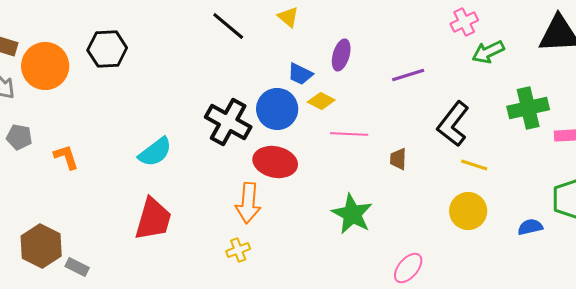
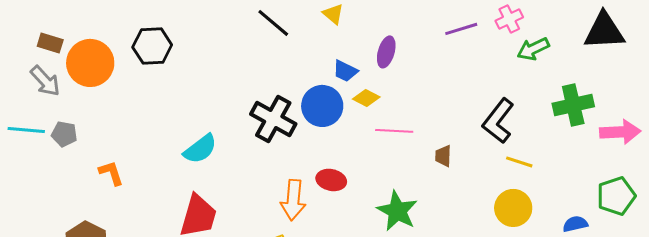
purple line: (408, 75) -> (461, 29), moved
orange L-shape: (66, 157) -> (111, 173), moved
red ellipse: (275, 162) -> (331, 180), moved, size x0.7

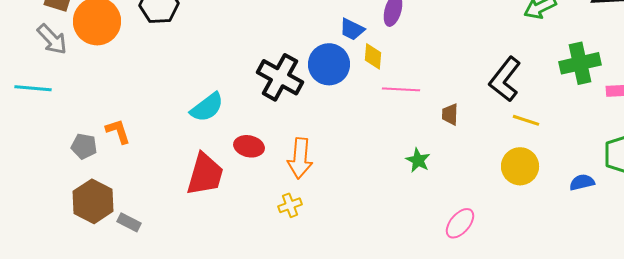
yellow diamond: (366, 98) -> (373, 56), turned 68
gray pentagon: (64, 134) -> (84, 146), moved
red ellipse: (331, 180) -> (249, 146), moved
green star: (397, 211) -> (418, 160), moved, size x0.6

